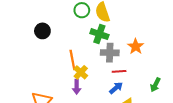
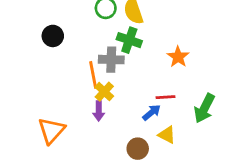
gray cross: (110, 53) -> (111, 60), moved
red line: (119, 71) -> (165, 97), moved
green arrow: (155, 85) -> (204, 108), size x1.5

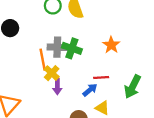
green cross: (129, 40) -> (72, 48), moved
purple arrow: (99, 111) -> (57, 87), moved

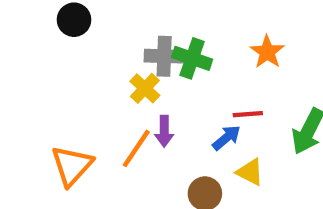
orange line: (43, 60) -> (136, 148), moved, turned 45
yellow cross: (52, 73) -> (145, 88), moved

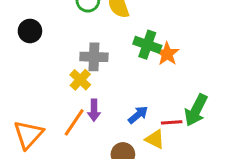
green cross: (192, 58) -> (147, 45), moved
red line: (248, 114) -> (172, 122), moved

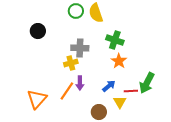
orange star: (167, 54) -> (119, 61), moved
yellow cross: (80, 80) -> (71, 63), turned 32
yellow triangle: (155, 139) -> (120, 102), turned 32

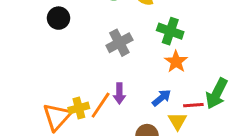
gray cross: (80, 48) -> (119, 43), turned -30
yellow cross: (71, 63) -> (79, 108), moved

